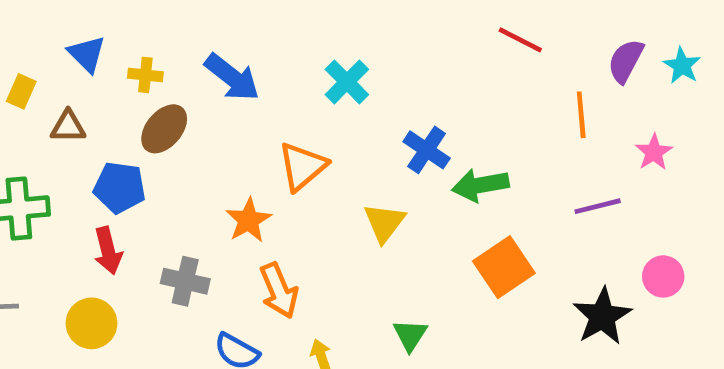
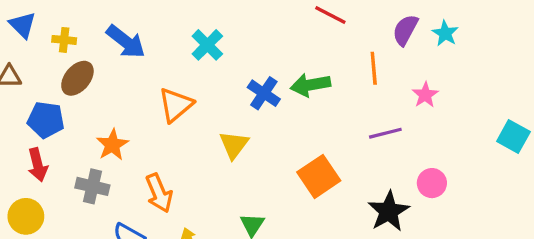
green arrow: (480, 185) -> (310, 85), moved
orange star: (248, 220) -> (112, 145), moved

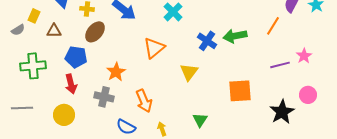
orange line: (374, 68) -> (273, 26), turned 36
pink star: (425, 95) -> (304, 56), moved
orange square: (319, 176) -> (240, 91), turned 30

